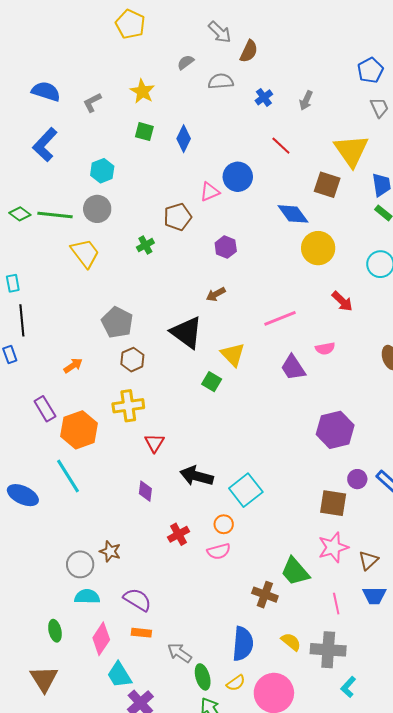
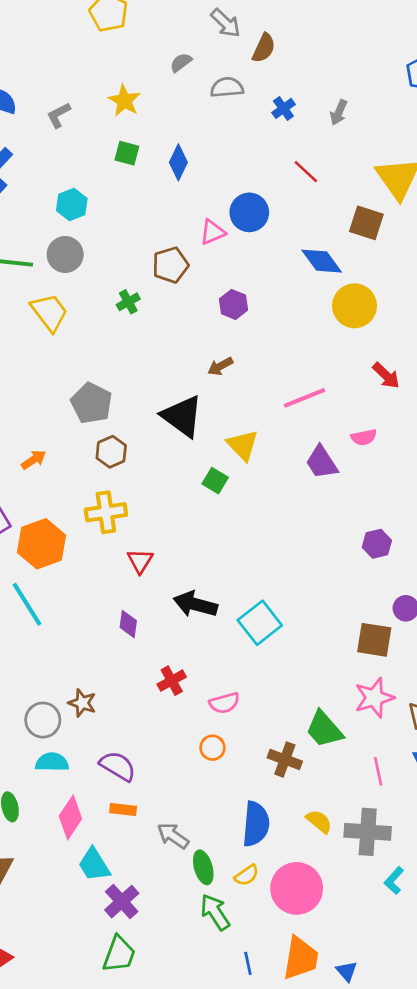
purple hexagon: (335, 430) -> (377, 544), size x0.6
orange circle: (224, 524) -> (212, 748), moved

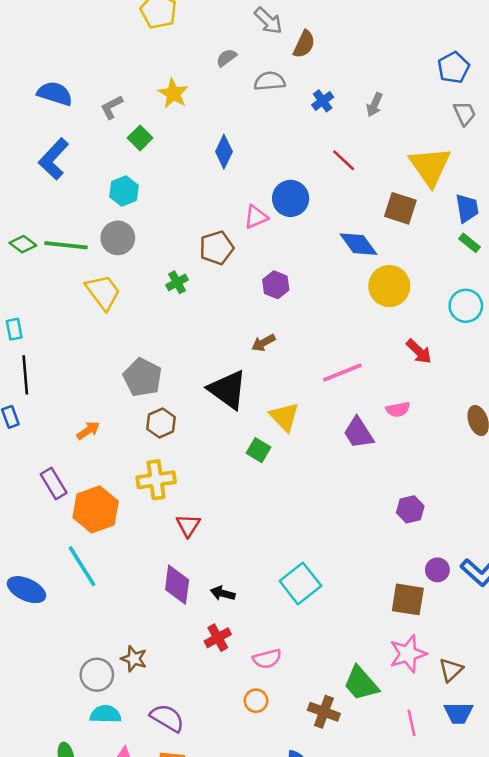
green square: (127, 153) -> (140, 138), moved, turned 30
black arrow: (195, 604) -> (223, 593), moved, size x0.6
purple diamond: (128, 624) -> (177, 585), size x1.5

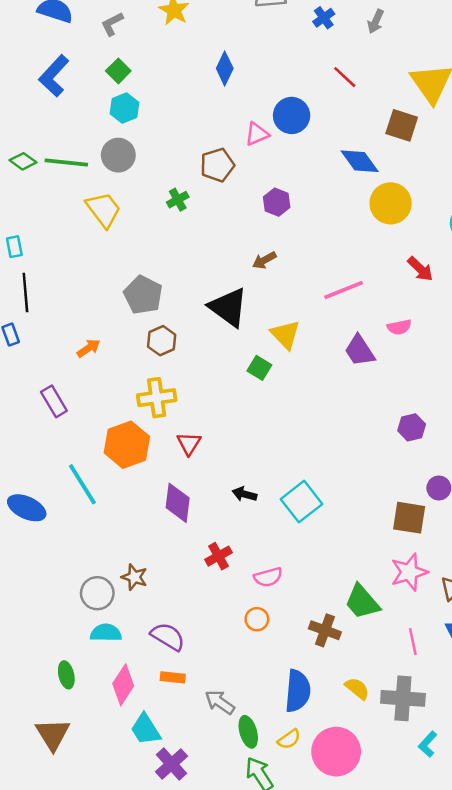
green square: (140, 138) -> (118, 71), moved
orange hexagon: (96, 509) -> (127, 445), moved
black arrow: (223, 593) -> (245, 494), moved

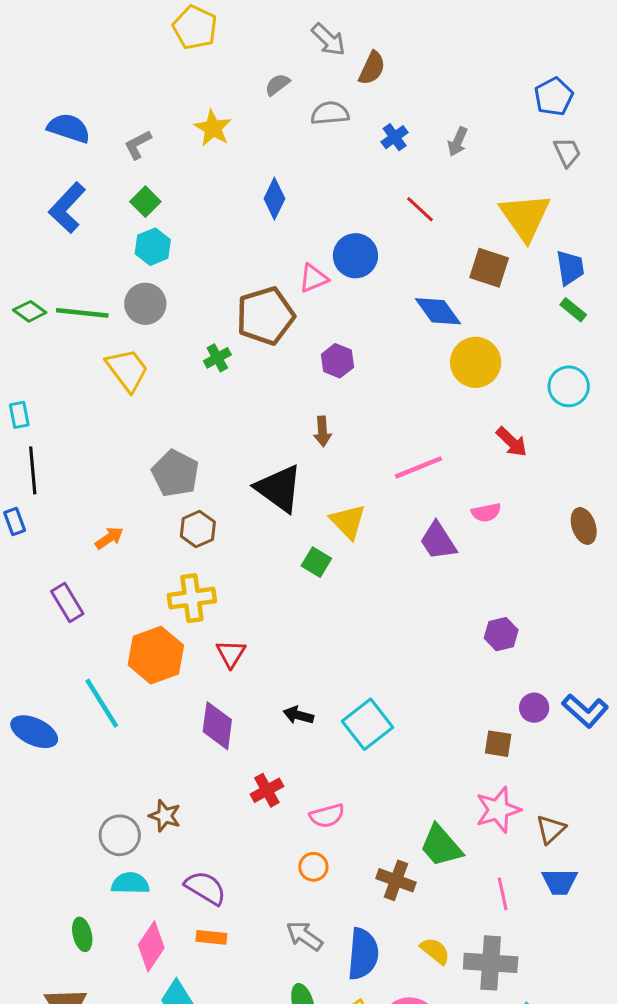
brown pentagon: (217, 165) -> (265, 316), size x1.4
brown arrow: (264, 260) -> (322, 431), turned -65
brown square: (409, 518) -> (498, 744), size x0.7
gray arrow: (220, 702) -> (304, 936), moved

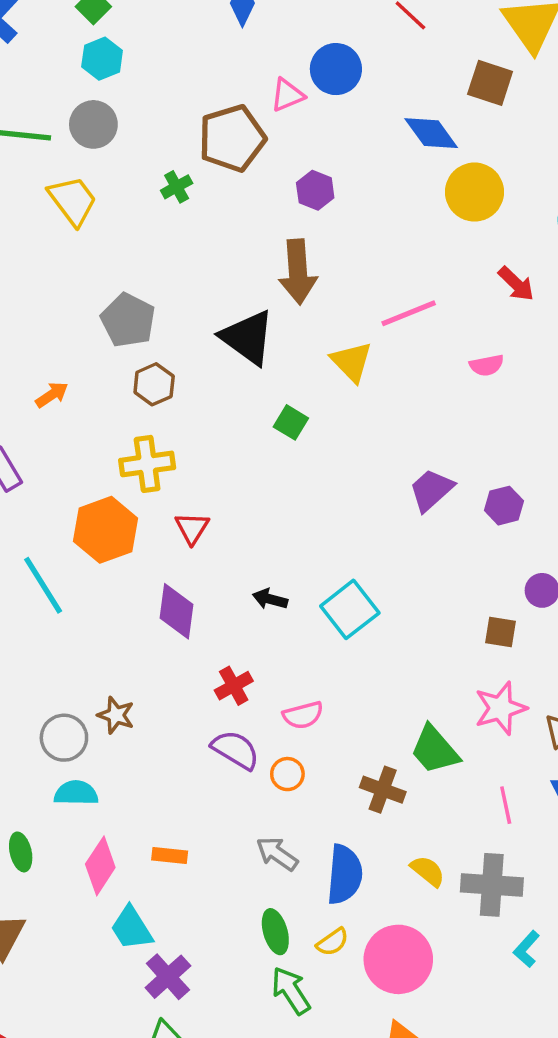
brown arrow: (322, 431) -> (298, 272), size x1.8
yellow triangle: (348, 521) -> (352, 362), moved
purple trapezoid: (438, 541) -> (431, 490), moved, turned 81
purple semicircle: (205, 888) -> (235, 750), moved

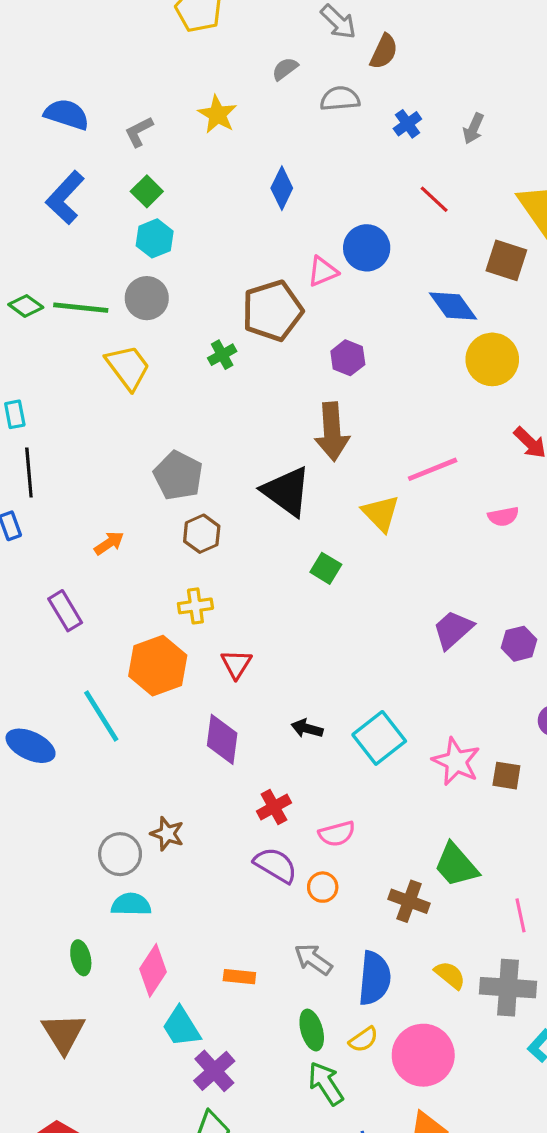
yellow cross: (147, 464) -> (195, 606), size x0.7
brown square: (500, 632) -> (506, 776), moved
pink star: (500, 708) -> (456, 761), moved, turned -30
orange rectangle: (170, 855) -> (239, 977), moved

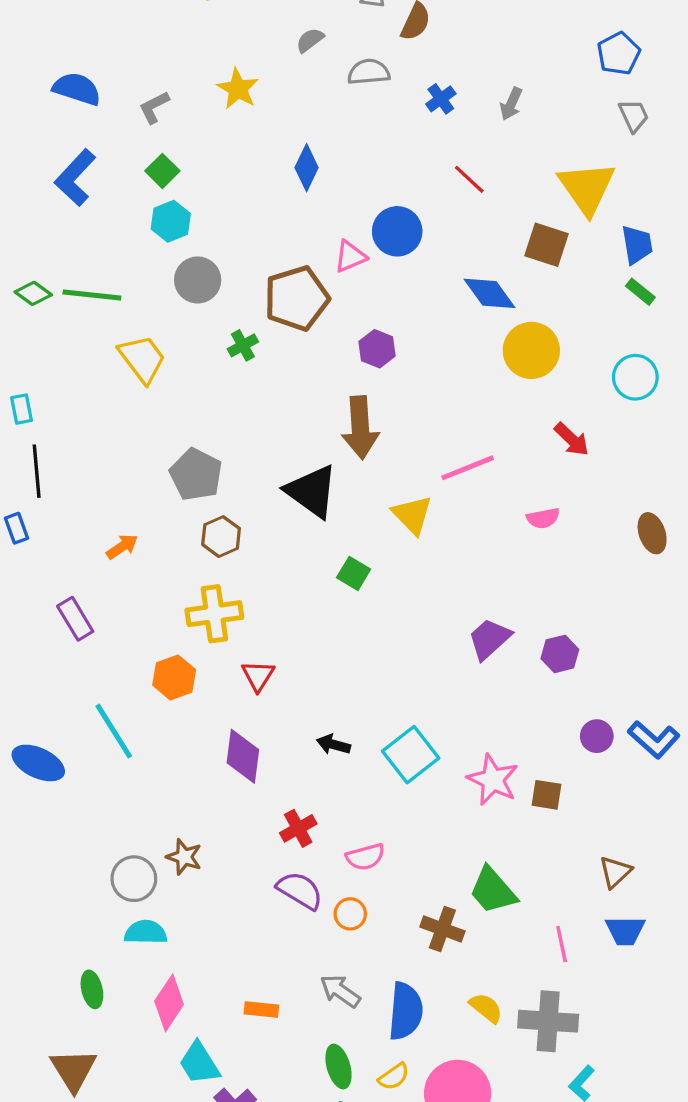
gray circle: (147, 298) -> (198, 280), moved
yellow cross: (195, 606) -> (214, 614), size x1.5
orange hexagon: (158, 666) -> (174, 677), size x0.7

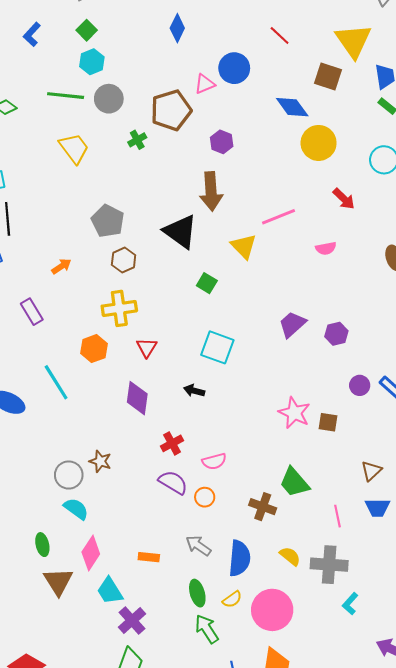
blue L-shape: (75, 178) -> (32, 34), size x0.7
green line: (92, 295) -> (66, 96), moved
cyan square: (411, 755) -> (217, 347), moved, turned -32
cyan semicircle: (146, 932) -> (76, 509), turned 35
brown triangle: (74, 1070) -> (58, 581), moved

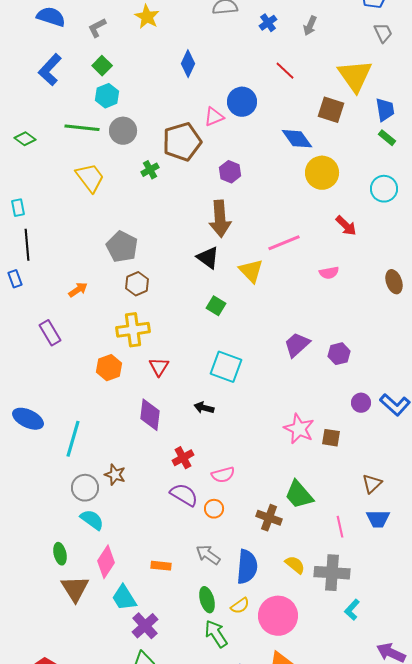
blue L-shape: (32, 34) -> (50, 70), size x1.4
black triangle: (180, 232) -> (208, 258), moved, size x0.7
cyan line: (56, 382) -> (73, 439), moved, turned 48

